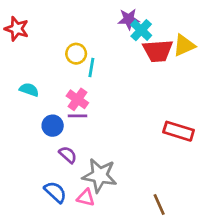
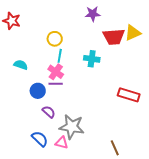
cyan cross: (141, 30) -> (92, 59), moved, turned -35
cyan line: (91, 68) -> (60, 56), moved

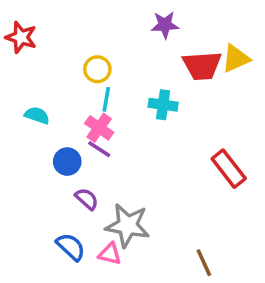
purple line: (56, 84) -> (99, 149), turned 32
red rectangle: (129, 95) -> (229, 169), turned 35

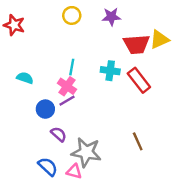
yellow circle: (97, 69) -> (72, 15), moved
purple line: (99, 149) -> (67, 101), turned -63
red rectangle: (229, 169) -> (139, 80), moved
brown line: (204, 263) -> (138, 141), moved

